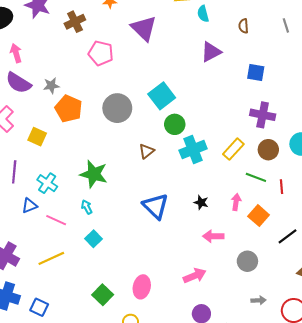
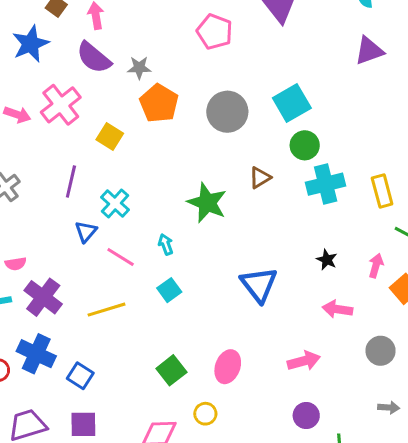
yellow rectangle: (233, 149) -> (382, 191), turned -65
green star: (94, 174) -> (207, 203), moved
blue triangle: (29, 206) -> (86, 232), turned -35
blue triangle: (156, 206) -> (259, 285), moved

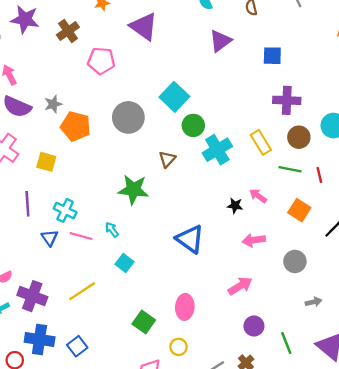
pink line: (121, 257) -> (81, 236), moved
pink arrow: (376, 266) -> (258, 196), moved, turned -54
blue square: (80, 376) -> (77, 346), turned 36

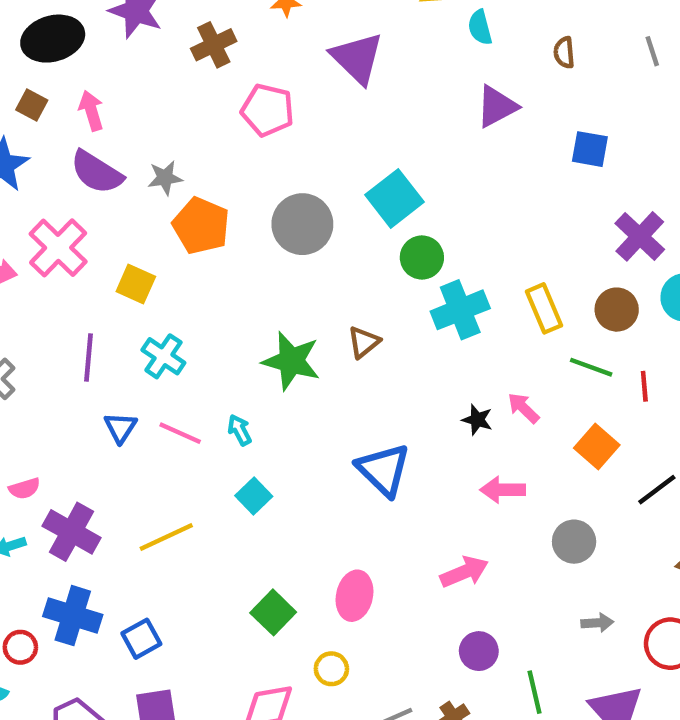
purple cross: (287, 100) -> (640, 236), moved, turned 32
brown triangle: (167, 159) -> (364, 342), moved
cyan cross: (65, 210) -> (163, 356), moved

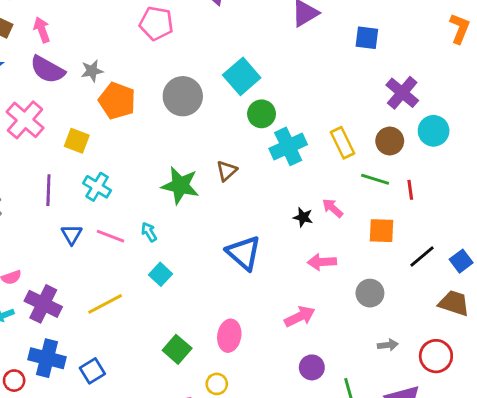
orange square: (597, 446) -> (381, 231), turned -36

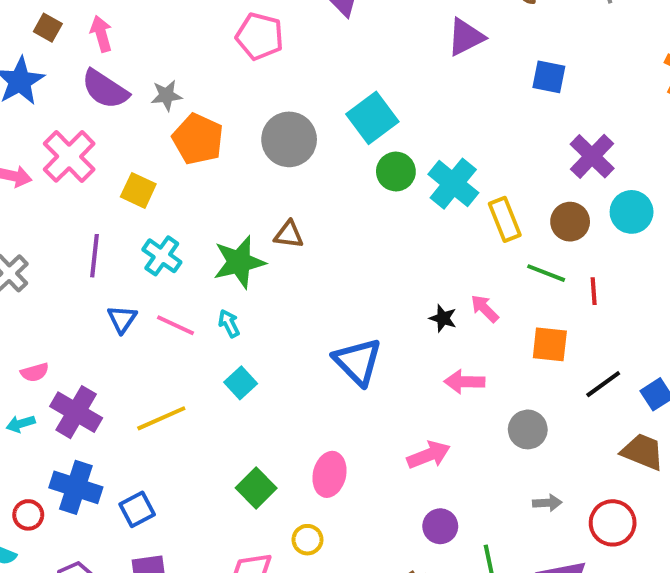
cyan cross: (288, 146) -> (453, 184), moved, turned -30
brown triangle: (227, 171) -> (289, 235), moved, turned 45
green star: (180, 185) -> (239, 262), moved, turned -30

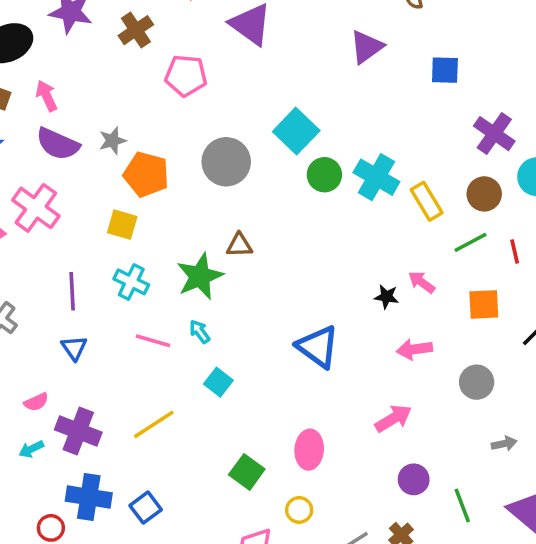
yellow square: (138, 190) -> (122, 225), moved
green line: (546, 273) -> (470, 242), turned -40
blue triangle: (122, 319) -> (74, 348), moved

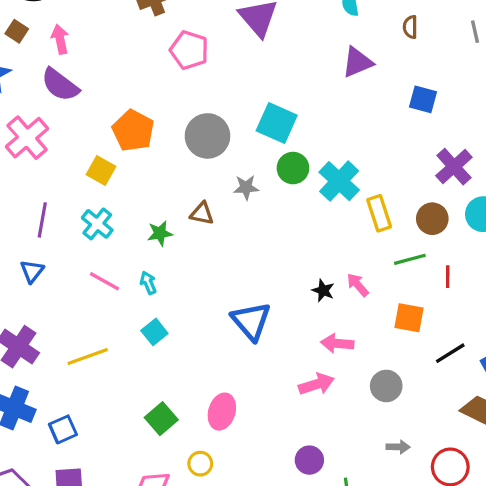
cyan square: (296, 131) -> (277, 123), turned -33
gray star: (112, 141) -> (246, 187), moved
green star: (200, 276) -> (160, 233), size x0.6
pink arrow: (393, 418) -> (316, 384), moved

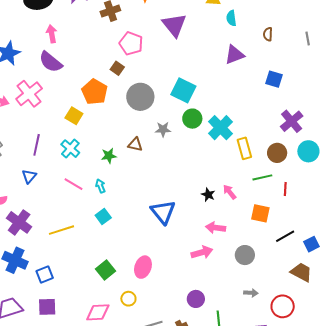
brown square: (17, 31) -> (117, 68), moved

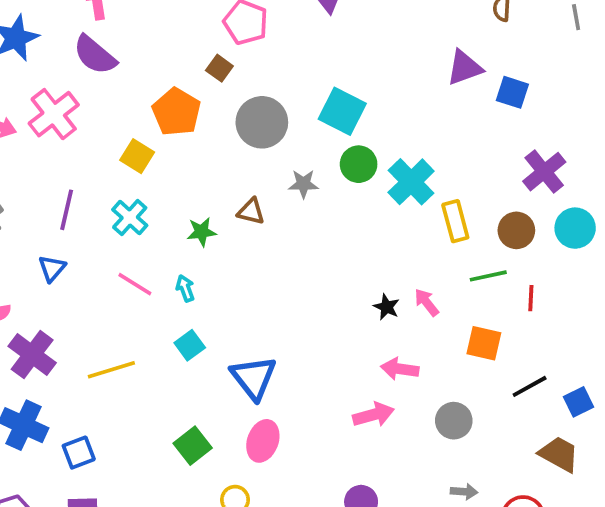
purple triangle: (234, 55) -> (464, 68), moved
blue triangle: (163, 212) -> (254, 378), moved

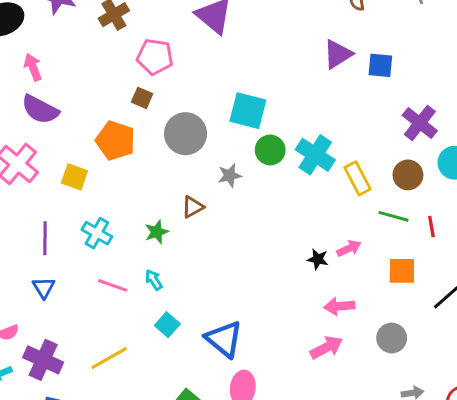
yellow square: (137, 156) -> (74, 177), moved
brown triangle: (251, 211) -> (193, 207), turned -30
green line: (488, 276) -> (394, 216), turned 40
pink arrow: (427, 302) -> (349, 248), turned 115

